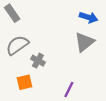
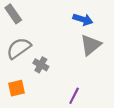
blue arrow: (88, 17) -> (83, 19), moved
orange square: (25, 82) -> (16, 88), moved

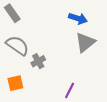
gray semicircle: (19, 48) -> (17, 46), turned 70
gray cross: (41, 65) -> (38, 61), turned 32

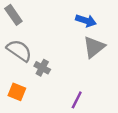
gray cross: (38, 61) -> (42, 68), turned -32
orange square: (15, 83) -> (17, 92), turned 35

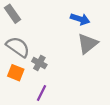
orange square: (17, 92) -> (16, 73), moved
purple line: (77, 100) -> (41, 93), moved

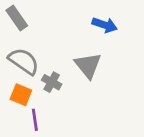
gray triangle: (88, 44) -> (88, 65), moved, turned -30
purple line: (41, 93) -> (35, 120), moved, turned -35

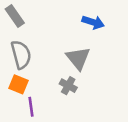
gray semicircle: (24, 61) -> (21, 55), turned 40
gray cross: (52, 82) -> (68, 86), moved

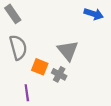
blue arrow: (93, 22) -> (94, 14), moved
orange square: (18, 84) -> (40, 67), moved

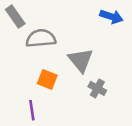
gray semicircle: (18, 47) -> (41, 38), moved, turned -80
gray cross: (59, 74) -> (97, 88), moved

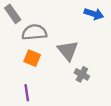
orange square: (47, 79) -> (32, 58), moved

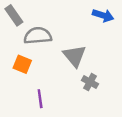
orange square: (32, 58) -> (22, 64), moved
purple line: (27, 93) -> (40, 99), moved

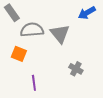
blue arrow: (103, 15) -> (87, 13), turned 132
gray triangle: (75, 56) -> (60, 34), moved

